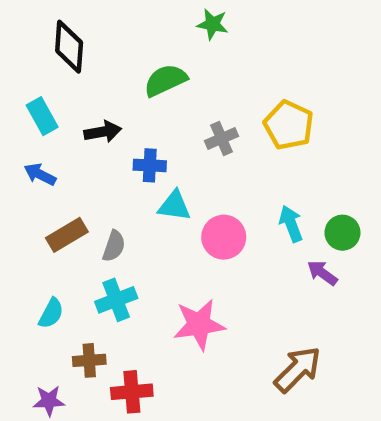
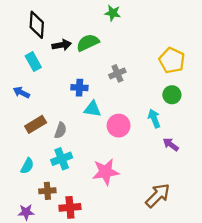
cyan rectangle: (42, 116) -> (33, 62), moved
yellow pentagon: (289, 125) -> (172, 60), moved
black arrow: (103, 132) -> (62, 45), moved
green circle: (342, 233) -> (172, 95), moved

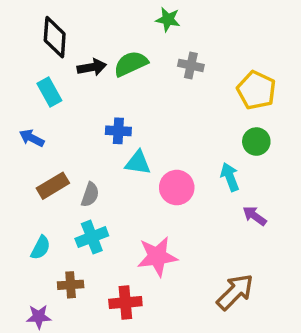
gray cross: (117, 73) -> (191, 65), moved, turned 35
red cross: (70, 207) -> (125, 303), moved

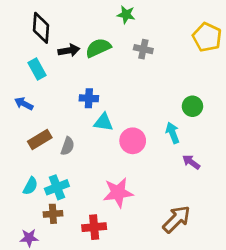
yellow pentagon: (256, 90) -> (207, 37), moved
cyan cross: (92, 237) -> (57, 187), moved

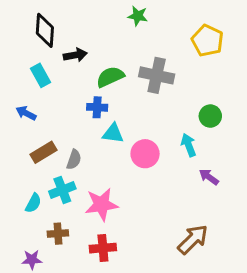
yellow pentagon: (207, 37) -> (207, 41), moved
green semicircle: (98, 48) -> (110, 77), moved
gray cross: (143, 49) -> (157, 75), moved, size x1.6
cyan cross: (57, 187) -> (62, 190), moved
pink star: (118, 193) -> (101, 205), moved

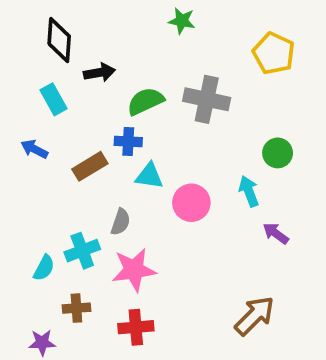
brown rectangle: (43, 152) -> (90, 166), moved
gray semicircle: (74, 160) -> (121, 222), moved

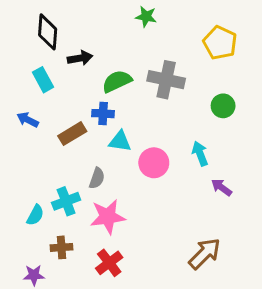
green circle: (278, 153) -> (223, 106), moved
red cross: (136, 327) -> (109, 263), turned -32

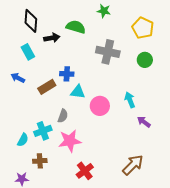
green star: (146, 17) -> (104, 11), moved
green semicircle: (117, 81) -> (76, 27), moved, turned 42
green circle: (223, 106) -> (145, 60), moved
red cross: (109, 263) -> (85, 171), moved

